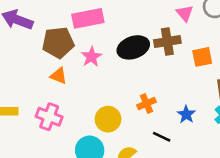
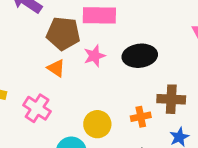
brown cross: (167, 42) -> (171, 99), moved

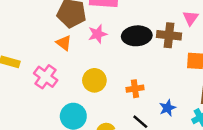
brown cross: (171, 99) -> (169, 35), moved
yellow circle: (97, 124) -> (94, 80), moved

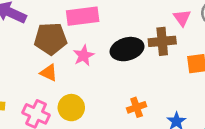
yellow circle: (94, 80) -> (71, 108), moved

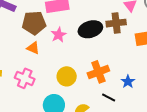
orange cross: (137, 107) -> (98, 72), size x1.5
yellow circle: (71, 108) -> (67, 76), moved

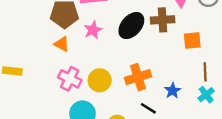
black ellipse: (90, 29) -> (131, 26), turned -35
pink cross: (25, 78) -> (70, 79), moved

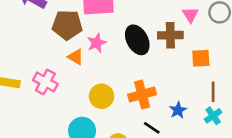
black ellipse: (131, 26) -> (137, 40), turned -72
orange triangle: (62, 44) -> (76, 57), moved
pink cross: (70, 79) -> (45, 82), moved

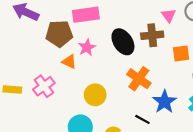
pink cross: (45, 82) -> (44, 86), turned 30
orange cross: (142, 94) -> (139, 79), moved, turned -35
blue star: (178, 110) -> (164, 102), size x1.5

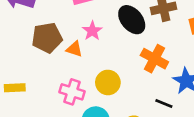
brown pentagon: (59, 34) -> (47, 38), moved
pink cross: (44, 86) -> (72, 92), moved, turned -30

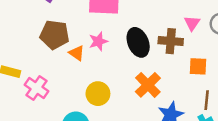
pink cross: (72, 92) -> (37, 88), moved

